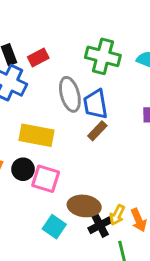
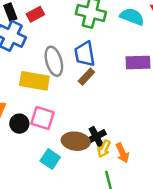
gray ellipse: (70, 94) -> (54, 61), moved
black circle: (23, 169) -> (19, 124), moved
black cross: (100, 225) -> (96, 137), moved

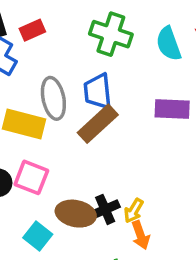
cyan semicircle: (132, 17) -> (169, 44), turned -135
brown rectangle: (86, 77) -> (98, 124), size x1.6
yellow arrow: (104, 149) -> (134, 211), moved

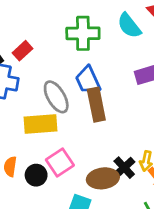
brown rectangle: (98, 124) -> (96, 105), turned -40
pink square: (31, 177) -> (60, 163), turned -36

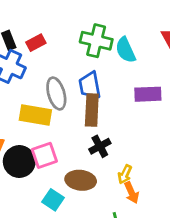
cyan semicircle: (129, 26) -> (125, 50), moved
black cross: (124, 168) -> (100, 146), moved
black circle: (36, 175) -> (19, 162), size x1.5

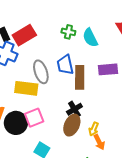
green cross: (96, 41) -> (68, 32), size x0.6
red rectangle: (36, 43) -> (24, 35), size x1.6
brown rectangle: (92, 110) -> (80, 77), moved
brown ellipse: (81, 180) -> (72, 125), moved, turned -70

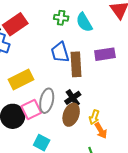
gray ellipse: (41, 72) -> (47, 101), moved, turned 35
yellow rectangle: (26, 88) -> (21, 79), turned -30

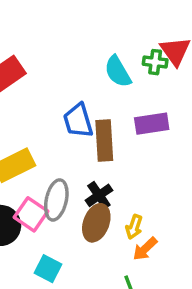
green cross: (61, 18) -> (155, 62), moved
pink square: (31, 109) -> (31, 214), turned -30
orange arrow: (101, 131) -> (145, 249), turned 77

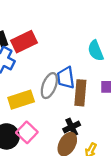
gray ellipse: (56, 200) -> (49, 86), moved

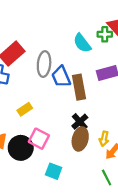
gray ellipse: (49, 86) -> (44, 64), moved
yellow rectangle: (21, 100) -> (25, 109), size x0.6

